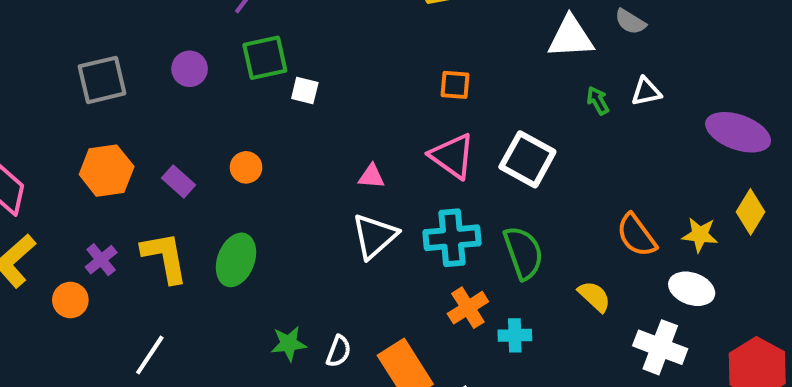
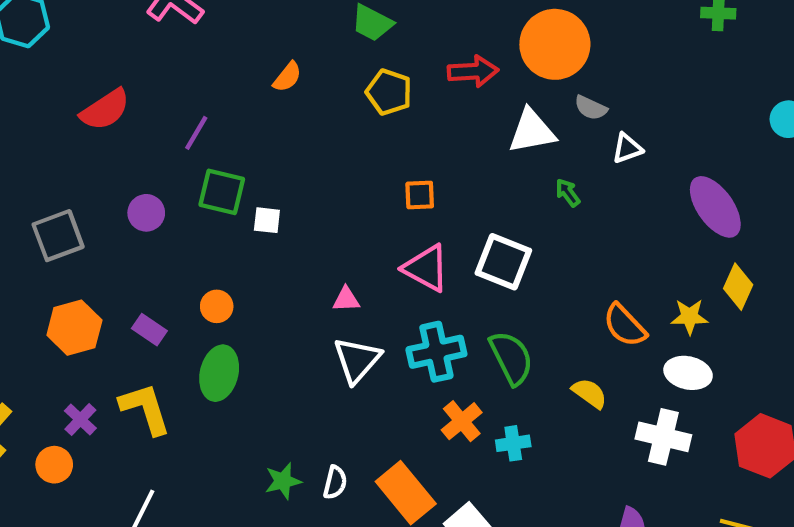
green square: (265, 58) -> (222, 192), turned 33
white triangle: (646, 92) -> (627, 148), moved
purple ellipse: (738, 132) -> (715, 207), turned 42
green ellipse: (236, 260) -> (219, 373), moved

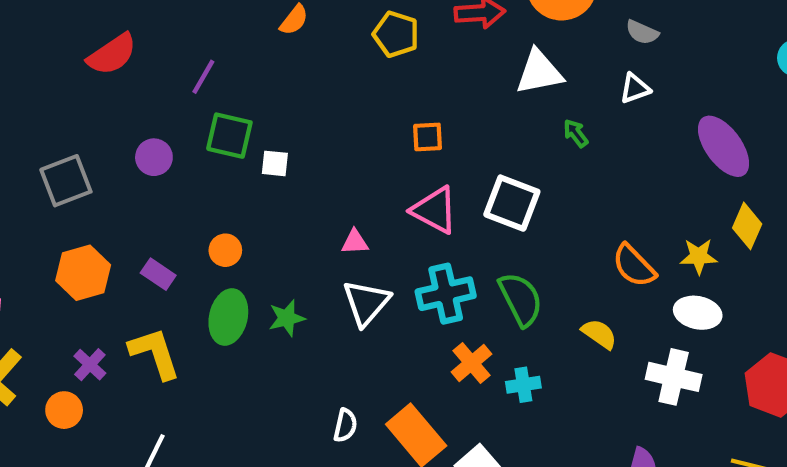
gray semicircle: (591, 108) -> (642, 32), moved
green star: (283, 481) -> (287, 318), moved

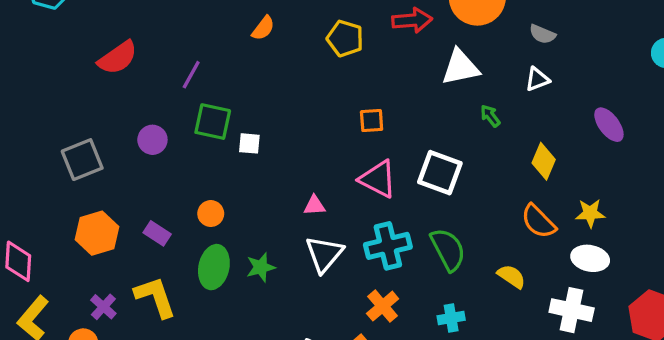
purple ellipse: (724, 146) -> (609, 125), size x0.7
yellow diamond: (747, 226) -> (544, 161), moved
orange cross: (472, 363) -> (383, 306), moved

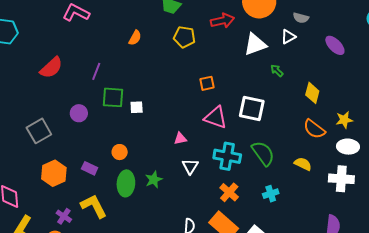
white triangle: (537, 79) -> (288, 37), moved
purple ellipse: (609, 125) -> (335, 45), moved
cyan cross: (388, 246) -> (227, 156), turned 32
white triangle: (324, 254) -> (190, 166), size x0.7

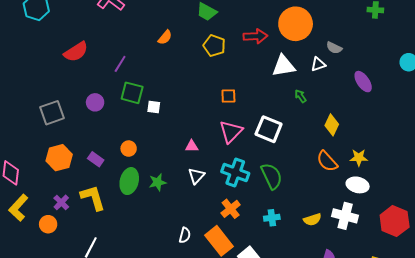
pink triangle: (216, 117) -> (231, 132), turned 45
yellow semicircle: (303, 164) -> (312, 220), moved, turned 126

